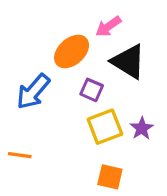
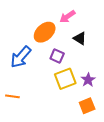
black triangle: (128, 62) -> (80, 38), size x0.6
orange square: (110, 177) -> (87, 106), moved, turned -35

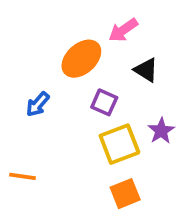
blue arrow: (21, 57) -> (38, 104), size x0.6
purple star: (88, 80) -> (161, 131), moved
orange square: (87, 106) -> (125, 194), moved

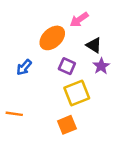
purple star: (161, 131) -> (101, 66), moved
orange square: (125, 194) -> (67, 125), moved

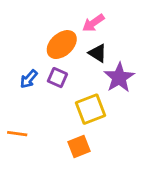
black triangle: (94, 45) -> (98, 53), moved
purple square: (67, 66) -> (57, 78), moved
purple star: (101, 66) -> (119, 78), size x1.5

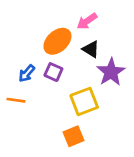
orange line: (17, 134) -> (16, 100), moved

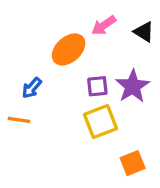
black triangle: (91, 49) -> (144, 32), moved
purple square: (53, 72) -> (97, 86), moved, turned -30
orange square: (73, 136) -> (133, 163), moved

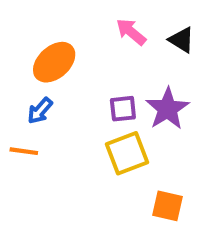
pink arrow: (104, 25) -> (131, 32), turned 75
orange ellipse: (69, 49) -> (54, 62), moved
orange square: (133, 163) -> (167, 206), turned 35

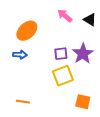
blue arrow: (40, 111) -> (20, 55), turned -128
orange line: (24, 151) -> (23, 102), moved

